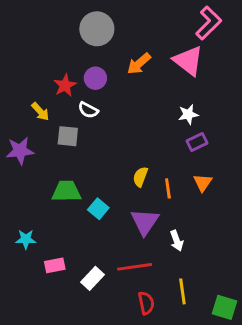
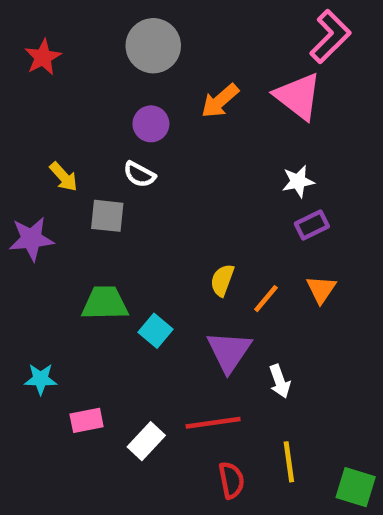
red star: (65, 85) -> (43, 57), moved
orange line: (168, 188) -> (266, 299), turned 48

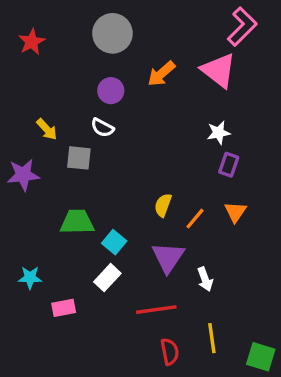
purple rectangle: (312, 225) -> (229, 165), turned -45
white rectangle: (146, 441) -> (107, 278), moved

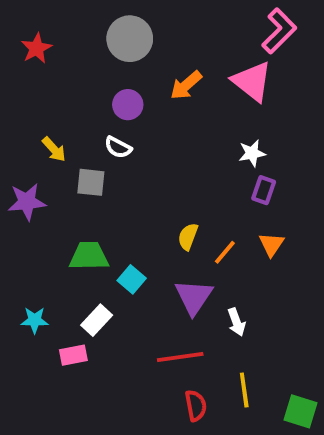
white rectangle: (107, 278) -> (97, 320), moved

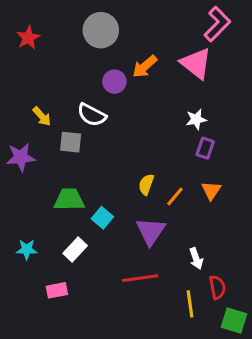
purple circle: (128, 105) -> (114, 82), moved
white semicircle: (118, 147) -> (92, 115), size x1.4
white arrow: (236, 322) -> (196, 259), moved
pink rectangle: (73, 355) -> (57, 290), moved
red semicircle: (196, 406) -> (217, 287), moved

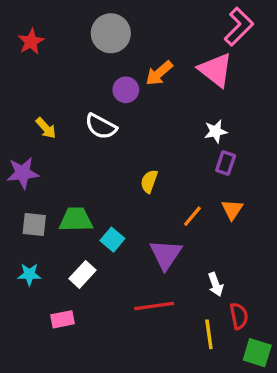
gray square: (71, 142) -> (34, 225), moved
yellow semicircle: (146, 184) -> (149, 181), moved

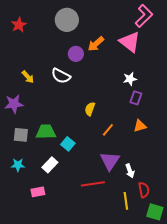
orange triangle: (232, 210) -> (140, 126), turned 40
orange line: (192, 216) -> (108, 130), moved
purple triangle: (166, 254) -> (110, 161), moved

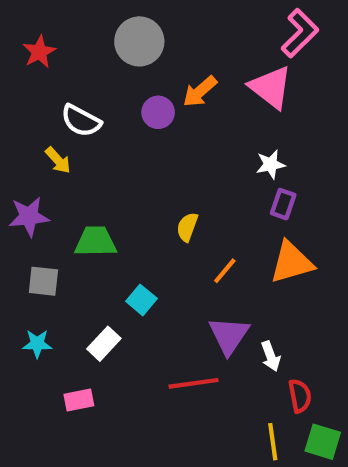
white semicircle: (61, 76) -> (81, 121), moved
orange triangle: (140, 126) -> (291, 262), size x1.6
green trapezoid: (46, 132) -> (96, 242), moved
yellow line: (126, 201) -> (273, 442), moved

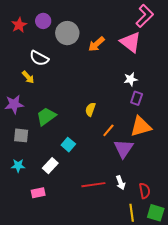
gray circle: (139, 41) -> (67, 33), moved
purple circle: (158, 112) -> (43, 21), moved
green trapezoid: (96, 242) -> (46, 116), turned -35
purple triangle: (229, 335) -> (124, 149), moved
white arrow: (271, 356) -> (121, 183), moved

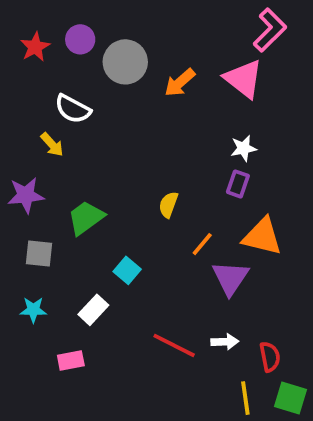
purple rectangle: (137, 98) -> (238, 184), moved
orange triangle: (141, 126) -> (262, 237), turned 30
white arrow: (121, 183) -> (225, 342), turned -72
red line: (93, 185) -> (174, 345), turned 35

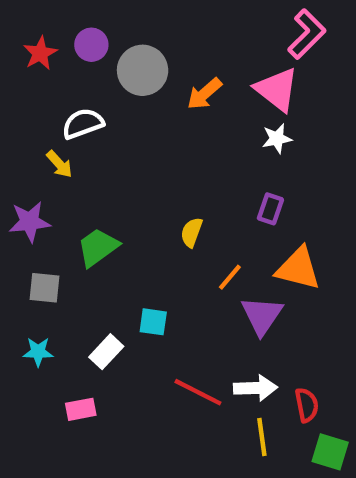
white semicircle: (73, 109) -> (83, 124), turned 132
white star: (244, 148) -> (277, 139), moved
cyan square: (127, 270) -> (153, 322), moved, turned -32
white arrow: (225, 342) -> (256, 388), size x1.4
yellow line: (245, 398) -> (262, 437), moved

